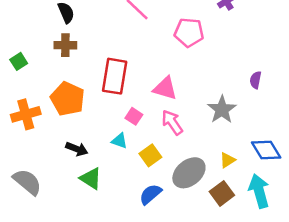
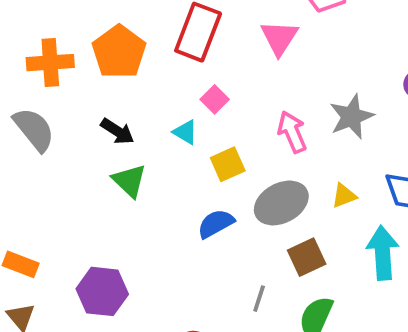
pink triangle: (165, 88) -> (279, 38), moved, turned 35
pink arrow: (172, 122) -> (292, 132), moved
gray semicircle: (27, 182) -> (34, 129), moved
brown square: (222, 193) -> (307, 257), moved

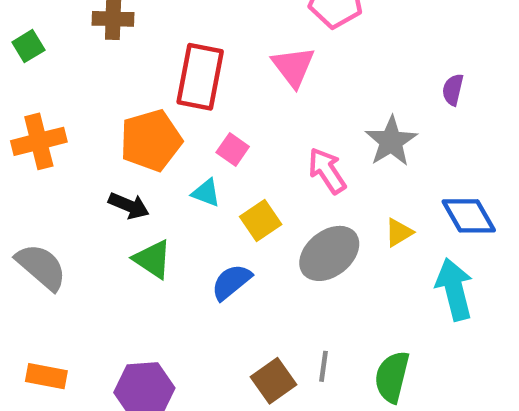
orange pentagon: (119, 52) -> (151, 140), moved, turned 30
gray semicircle: (34, 129) -> (41, 267), moved
blue semicircle: (216, 224) -> (231, 282), moved
brown square: (307, 257) -> (274, 381), moved

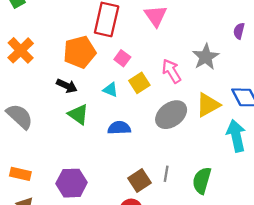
orange cross: (39, 141) -> (21, 50), turned -32
cyan triangle: (206, 193) -> (111, 90), moved
yellow square: (261, 221) -> (139, 83), moved
yellow triangle: (399, 232) -> (208, 105), size x1.6
blue semicircle: (231, 282) -> (119, 128), turned 35

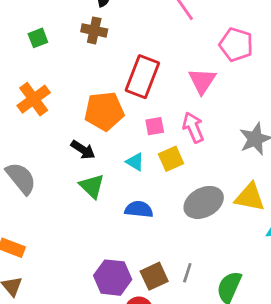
pink square: (122, 58) -> (155, 126), turned 35
pink arrow: (171, 71) -> (193, 127), moved
yellow triangle: (208, 105) -> (250, 197), turned 32
purple hexagon: (72, 183) -> (113, 278), moved

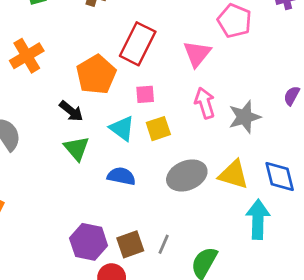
orange pentagon: (104, 111) -> (96, 75), turned -30
pink arrow: (193, 127) -> (205, 103), moved
cyan triangle: (135, 162) -> (122, 128), size x1.4

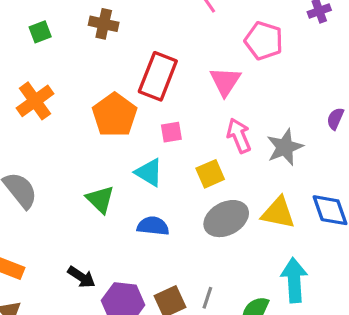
black arrow: (71, 111) -> (81, 277), moved
yellow square: (158, 129) -> (210, 174), moved
cyan arrow: (258, 219) -> (294, 280), moved

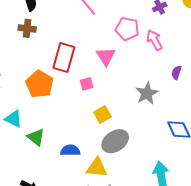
pink square: (171, 132) -> (87, 84), moved
pink arrow: (239, 136) -> (154, 40), moved
cyan triangle: (149, 172) -> (13, 119), moved
yellow triangle: (278, 213) -> (97, 168), moved

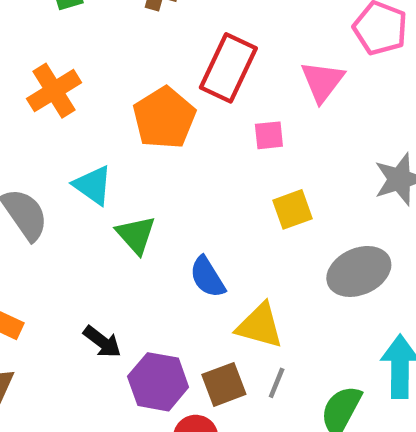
gray ellipse: (115, 141) -> (359, 271), moved
blue semicircle: (70, 150) -> (207, 277), turned -132

